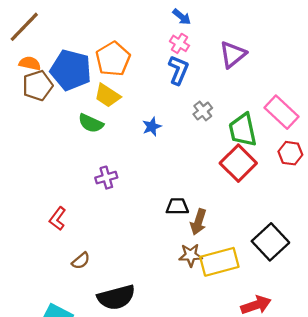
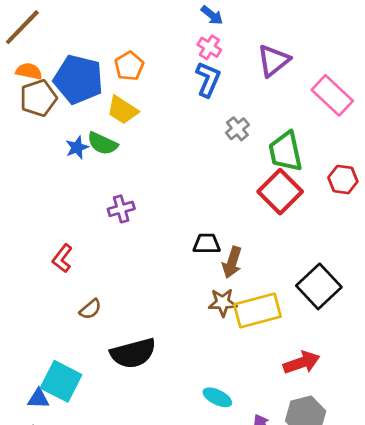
orange pentagon: (113, 59) -> (129, 66), size x0.7
pink rectangle: (282, 112) -> (332, 95), moved
blue star: (152, 127) -> (77, 147), moved

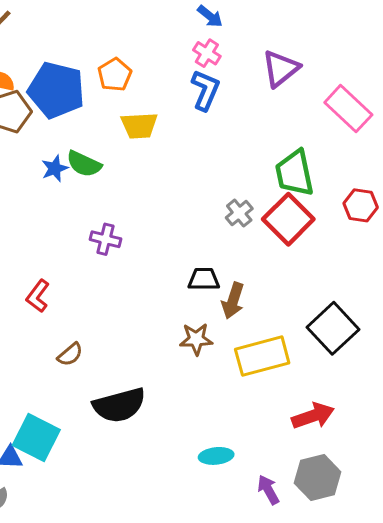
yellow trapezoid: (122, 110) -> (139, 125), moved, turned -36
gray cross: (237, 129) -> (239, 213), moved
purple cross: (121, 209) -> (105, 239), turned 30
brown star: (223, 302) -> (196, 339), moved
cyan ellipse: (217, 397) -> (216, 456), turned -32

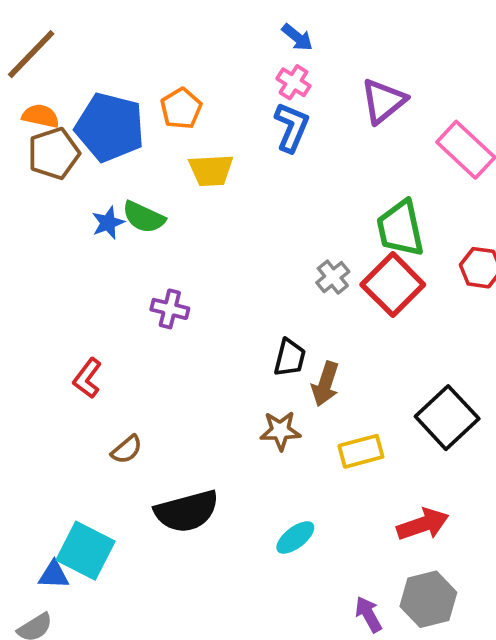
black trapezoid: (204, 279) -> (290, 358), turned 104
yellow rectangle: (262, 356) -> (361, 451), size x0.7
cyan ellipse: (216, 456) -> (295, 537), moved, turned -32

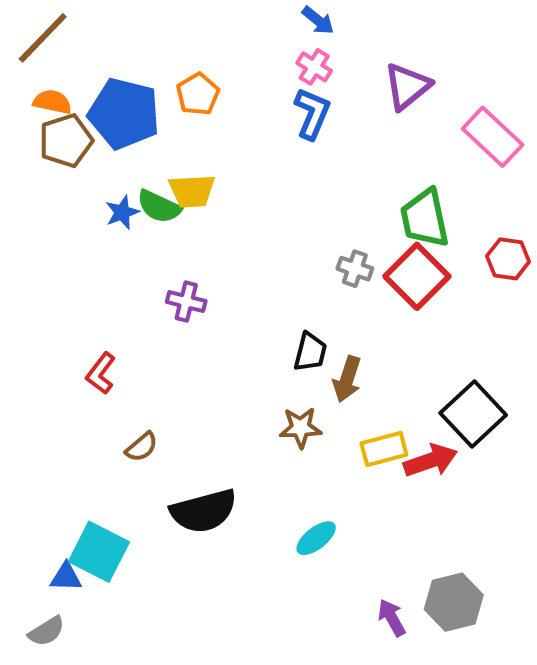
yellow trapezoid: (211, 170) -> (192, 191), moved
gray cross: (333, 277) -> (355, 269), turned -32
red arrow: (423, 524) -> (431, 461), moved

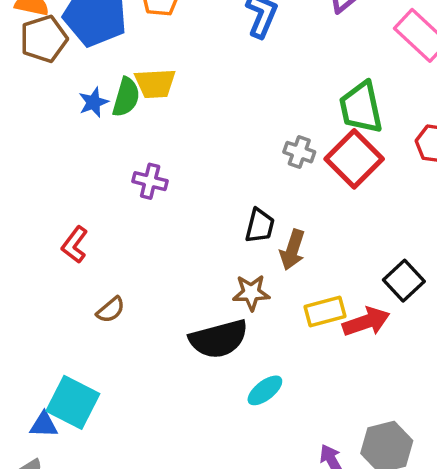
green semicircle: (159, 207) -> (126, 97), turned -99
black square: (473, 414) -> (404, 281), size x0.7
black semicircle: (204, 511) -> (219, 339), moved

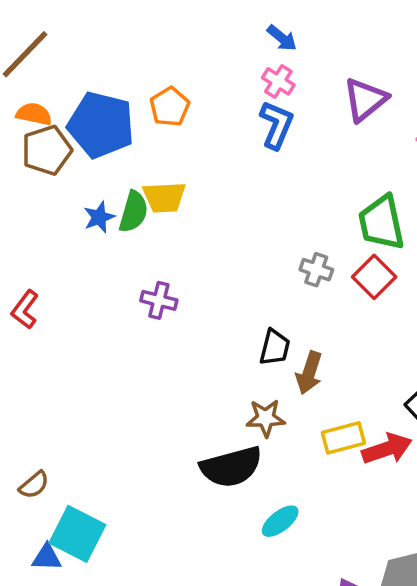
red square: (354, 159) -> (374, 277), size x0.7
red L-shape: (75, 245) -> (25, 309), moved
brown semicircle: (111, 310) -> (34, 485), moved

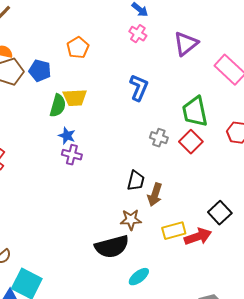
blue pentagon: (101, 125) -> (40, 71), moved, size x0.6
blue L-shape: (276, 125) -> (139, 88), moved
blue star: (99, 217) -> (67, 136), moved, turned -30

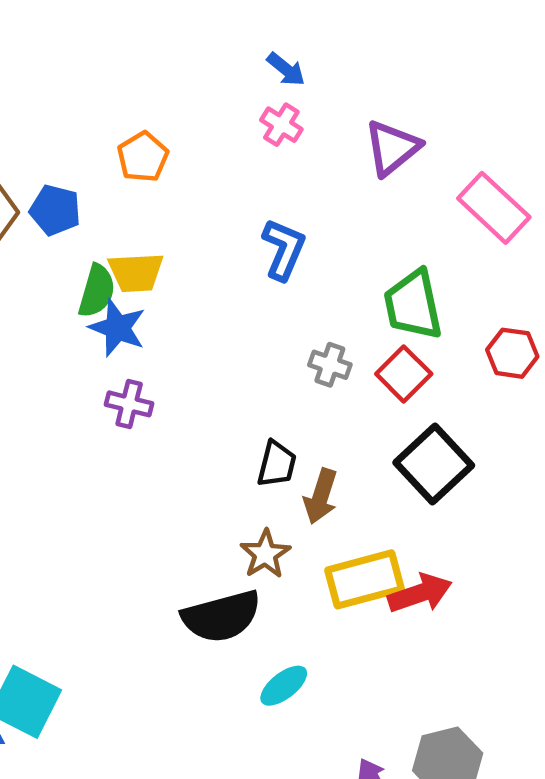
blue star: (67, 136) -> (117, 328), moved, size x1.4
black square: (220, 213) -> (434, 464), moved, size x1.4
brown star: (131, 220) -> (265, 554), turned -30
yellow rectangle: (174, 231) -> (364, 579), size x1.4

